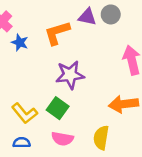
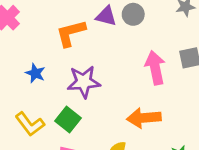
blue star: (20, 42) -> (35, 73), moved

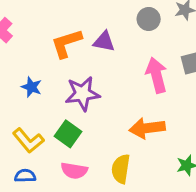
gray circle: (133, 14) -> (149, 19), moved
purple triangle: (106, 16) -> (104, 42), moved

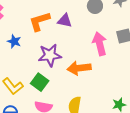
blue star: (31, 87) -> (14, 41), moved
orange arrow: (147, 128) -> (79, 68), moved

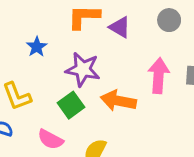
blue star: (14, 41) -> (37, 47), moved
green square: (40, 82) -> (71, 105), moved

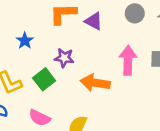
purple star: (83, 69) -> (64, 58), size x0.7
green square: (71, 105) -> (44, 79), moved

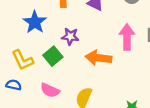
blue star: (25, 41) -> (35, 22), size x1.5

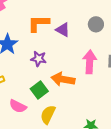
green square: (53, 56) -> (39, 90), moved

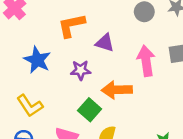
purple triangle: (63, 30) -> (105, 43), moved

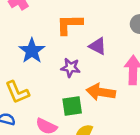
green square: (90, 110) -> (72, 106), turned 30

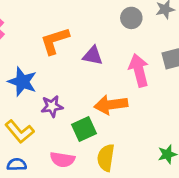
purple star: (70, 68) -> (52, 106), moved

